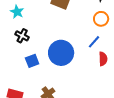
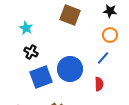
red semicircle: (103, 59) -> (99, 84), moved
blue square: (32, 61) -> (41, 77), size x1.6

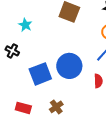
black cross: (31, 52) -> (12, 51), moved

